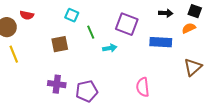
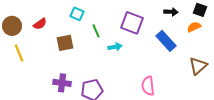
red semicircle: (27, 15) -> (40, 24), moved, turned -48
blue rectangle: (161, 42) -> (166, 41), turned 45

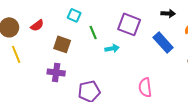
brown square: (65, 43) -> (62, 44), turned 30
purple cross: (62, 83) -> (56, 72), moved

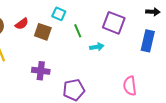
blue rectangle: (163, 42) -> (148, 41), turned 55
brown square: (62, 44) -> (43, 32), moved

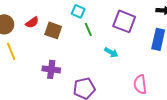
cyan square: (59, 14) -> (78, 11), moved
cyan arrow: (97, 47) -> (111, 52), moved, turned 40

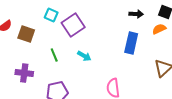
purple square: (124, 21) -> (73, 25), moved, turned 35
green line: (88, 29) -> (54, 55), moved

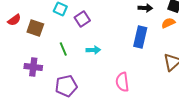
purple square: (73, 25) -> (82, 19), size x0.7
cyan arrow: (84, 56) -> (93, 50), turned -32

